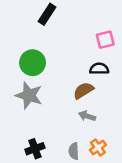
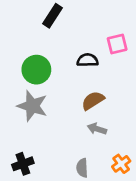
black semicircle: (99, 69) -> (88, 60), moved
orange cross: (98, 147) -> (121, 164), moved
black cross: (35, 149) -> (23, 164), moved

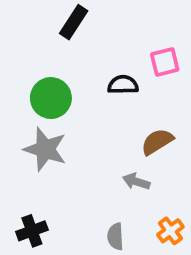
brown semicircle: (93, 101) -> (157, 142), moved

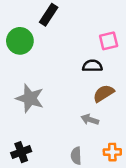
black semicircle: (123, 85) -> (92, 66), moved
green circle: (51, 98) -> (20, 41), moved
orange cross: (170, 231) -> (112, 152), turned 35

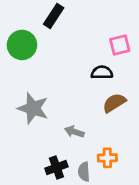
gray arrow: (90, 120) -> (74, 132), moved
black cross: (21, 152) -> (56, 167), moved
orange cross: (112, 152) -> (107, 158), moved

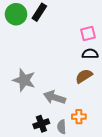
green circle: (22, 45) -> (16, 14), moved
black semicircle: (102, 72) -> (90, 54), moved
gray arrow: (74, 132) -> (55, 97), size x1.5

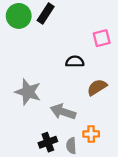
black semicircle: (90, 54) -> (75, 62), moved

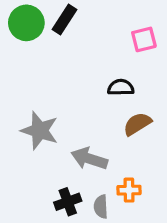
pink square: (102, 38) -> (144, 39), moved
black semicircle: (75, 62) -> (121, 87), moved

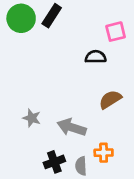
black semicircle: (121, 87) -> (96, 57), moved
gray star: (40, 130) -> (32, 118), moved, size x0.6

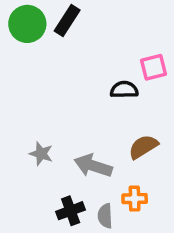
pink square: (116, 32) -> (154, 67), moved
black semicircle: (96, 57) -> (124, 90), moved
brown semicircle: (110, 99) -> (143, 147), moved

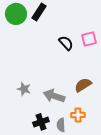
black semicircle: (124, 90) -> (66, 43), moved, turned 49

